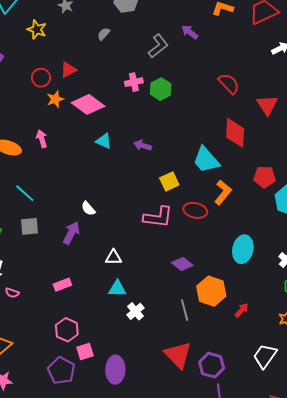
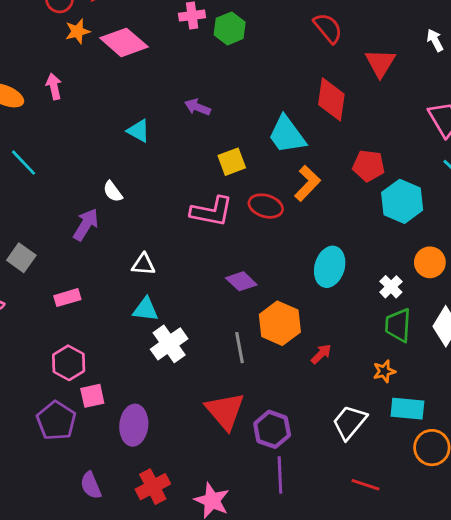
cyan triangle: (104, 141) -> (138, 131), moved
gray square: (30, 226) -> (21, 258), moved, turned 36
white cross: (136, 311) -> (169, 344), size x1.4

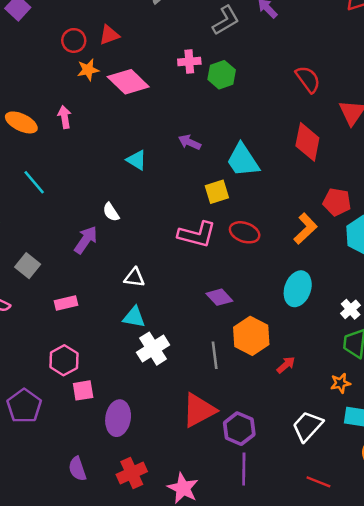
cyan trapezoid: (287, 135) -> (243, 160), moved
orange L-shape: (307, 183) -> (305, 229), moved
red triangle: (225, 411) -> (199, 410), turned 39
purple pentagon: (56, 421) -> (24, 406), moved

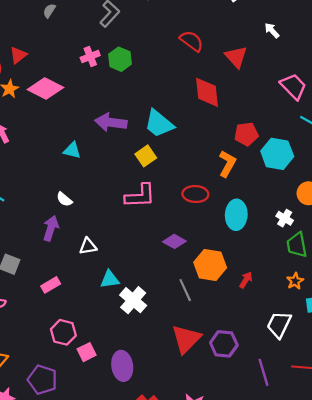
purple arrow: (190, 142) -> (111, 122), size x1.6
red ellipse: (245, 232) -> (195, 194), moved
white triangle: (134, 278) -> (88, 246), moved
purple line: (244, 469) -> (264, 372), moved

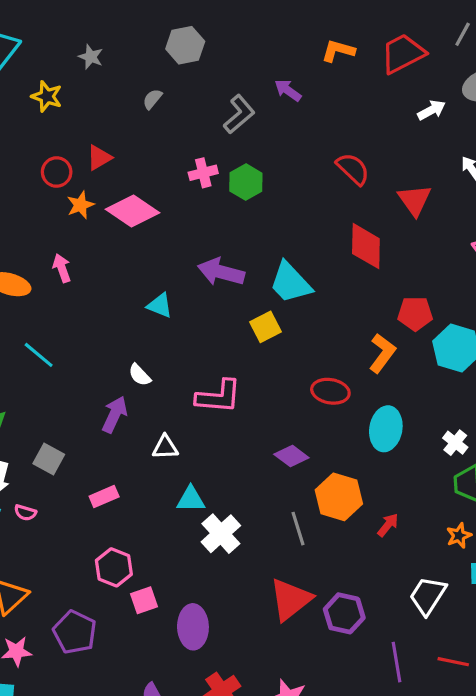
pink L-shape: (140, 196) -> (219, 397), moved

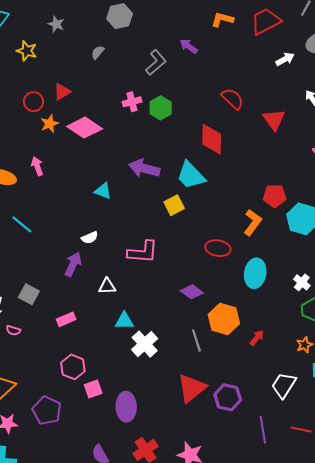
red diamond: (366, 246) -> (212, 139), moved
white semicircle: (140, 375) -> (90, 238), turned -70

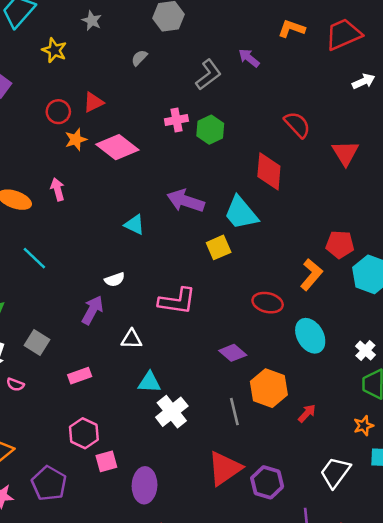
cyan ellipse: (255, 273) -> (310, 336), turned -44

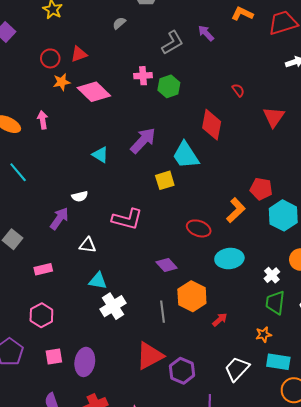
red semicircle: (297, 125) -> (238, 90), size x0.6
purple arrow: (186, 201) -> (143, 140), turned 108
cyan ellipse: (310, 336) -> (229, 259), turned -72
pink square: (106, 461) -> (54, 357), moved

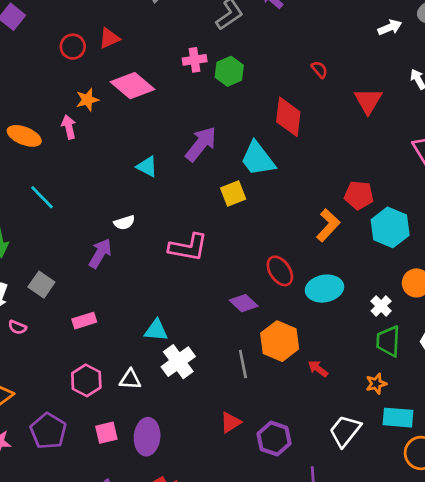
orange star: (62, 82) -> (87, 100), moved
red ellipse: (199, 228) -> (280, 271), moved, turned 40
white triangle: (88, 245) -> (130, 379), moved
red arrow: (220, 320) -> (318, 369), turned -98
red triangle: (150, 356) -> (231, 422), size x0.6

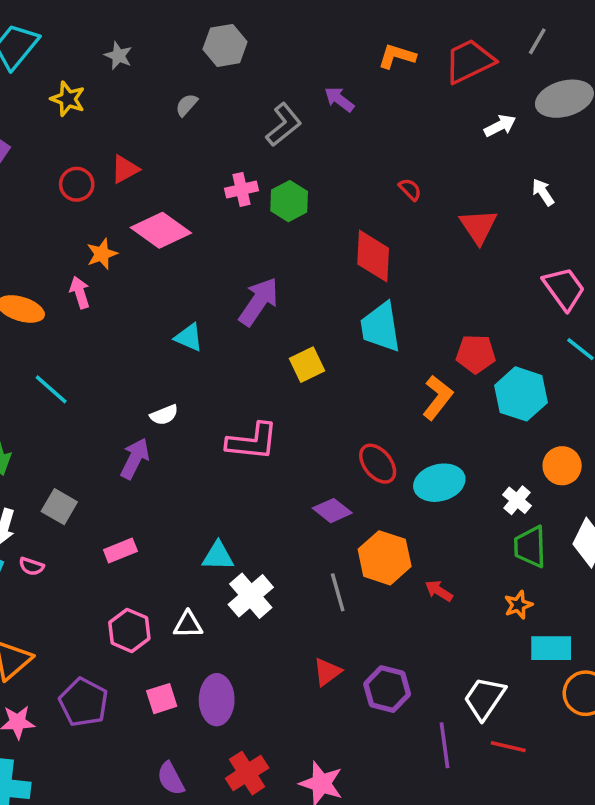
cyan trapezoid: (258, 159) -> (381, 327), moved, turned 33
white trapezoid: (345, 431) -> (484, 698), moved

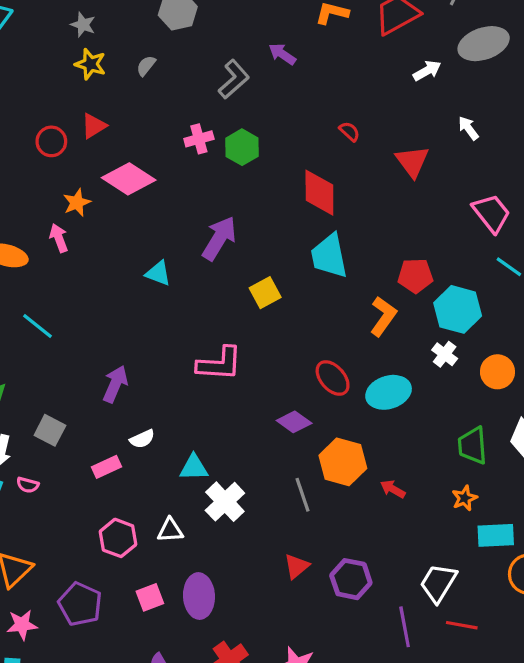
yellow star: (68, 99) -> (90, 64), moved
white semicircle: (164, 415) -> (142, 439), moved
white cross: (517, 500) -> (445, 354), moved

